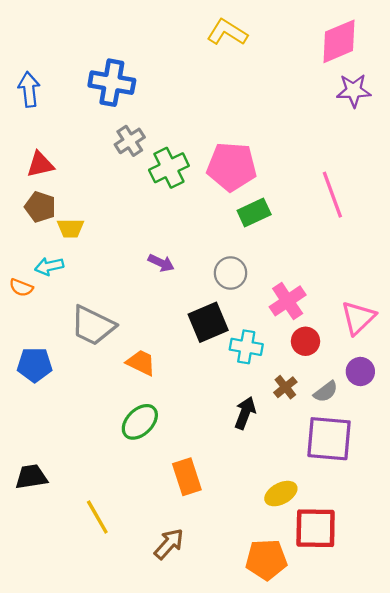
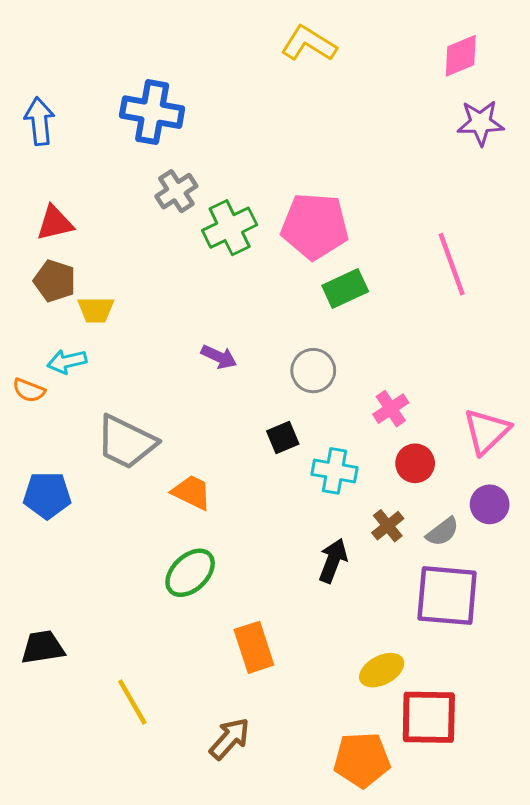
pink diamond: (339, 41) -> (461, 56), size x0.7
pink cross: (288, 301) -> (391, 409), size x0.7
black square: (208, 322) -> (283, 437), size x0.6

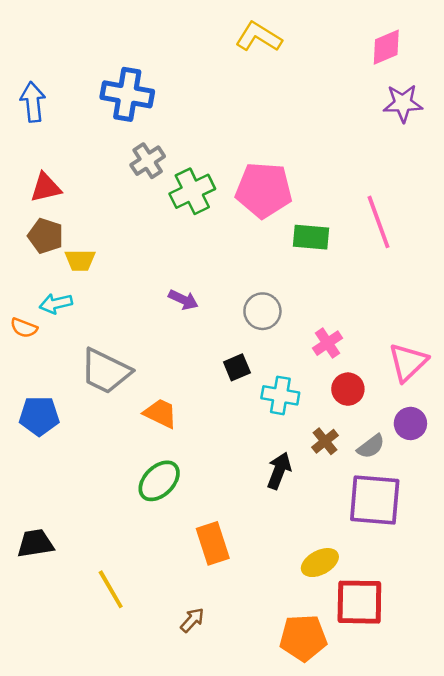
green rectangle: (345, 288) -> (311, 237), moved, turned 30
brown arrow: (230, 739) -> (192, 620), size x0.7

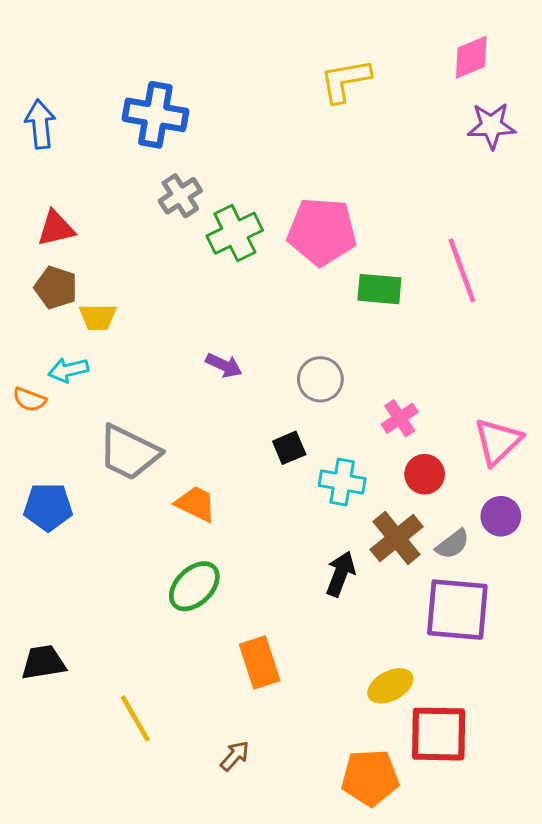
yellow L-shape: (259, 37) -> (345, 81), moved, turned -42
brown cross: (325, 441) -> (397, 538), size x1.6

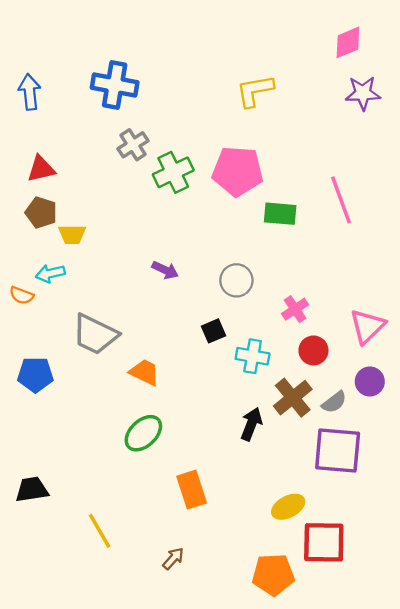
yellow L-shape: (345, 81) -> (255, 91), moved

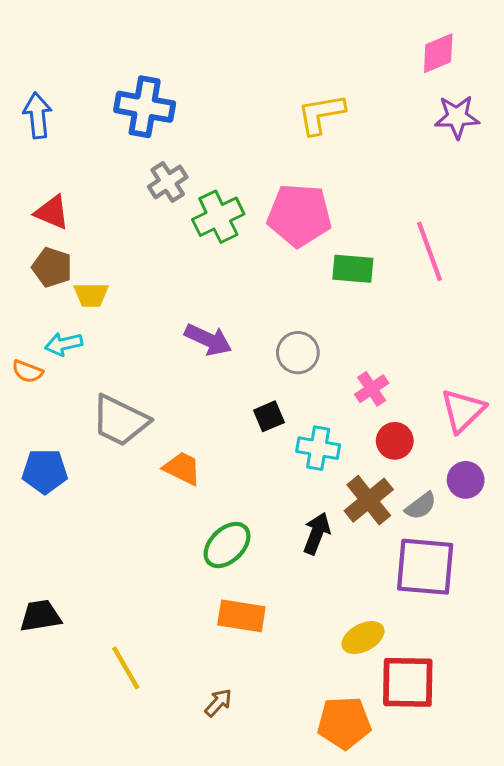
red triangle: (41, 169) -> (52, 212), turned 36
purple arrow: (165, 270) -> (208, 340), size x1.4
green ellipse: (143, 433) -> (227, 545), moved
orange rectangle: (192, 490) -> (241, 616), turned -63

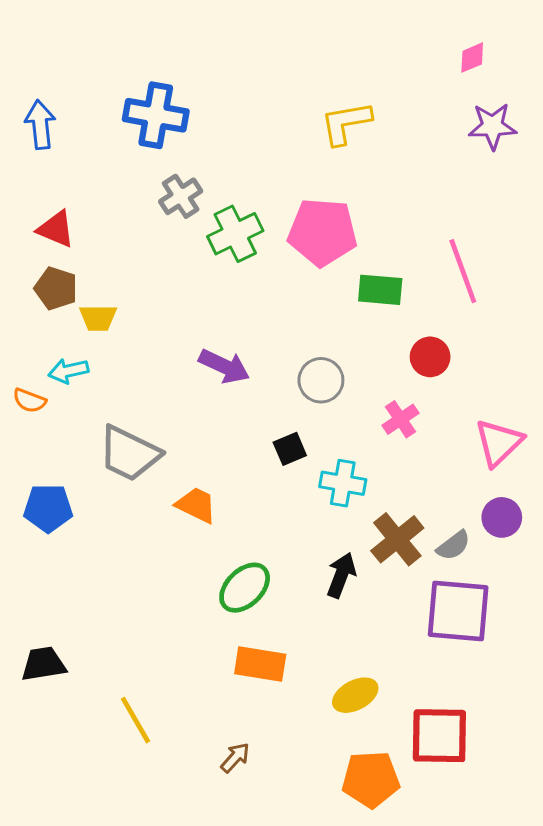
pink diamond: (438, 53) -> (472, 58), size x0.7
red circle: (395, 441) -> (430, 357), moved
yellow ellipse: (363, 638) -> (355, 695), moved

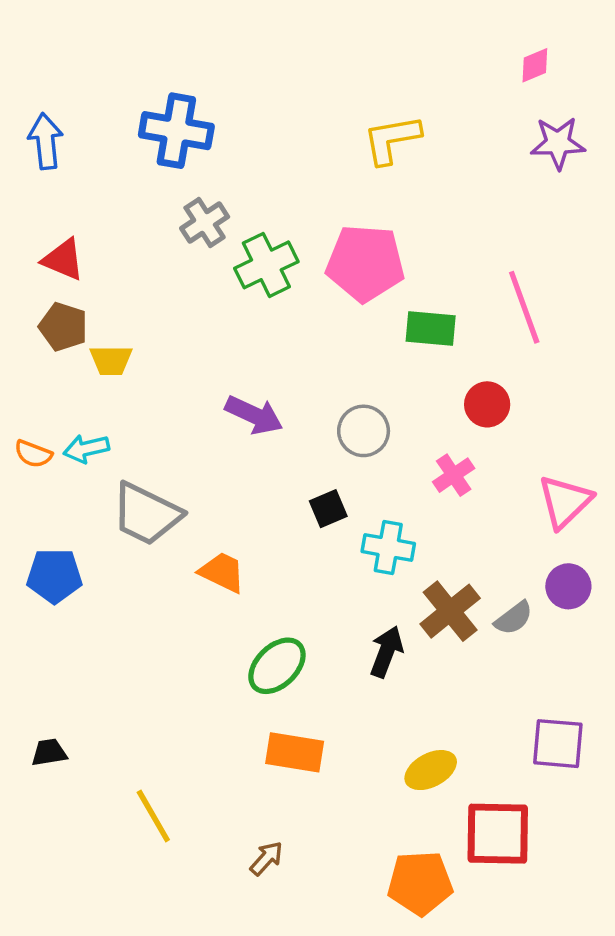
cyan arrow: (68, 371) -> (86, 449), moved
purple square: (458, 611) -> (558, 744), moved, size x0.7
black trapezoid: (43, 664) -> (49, 752), size x0.7
yellow ellipse: (355, 695) -> (431, 770), moved

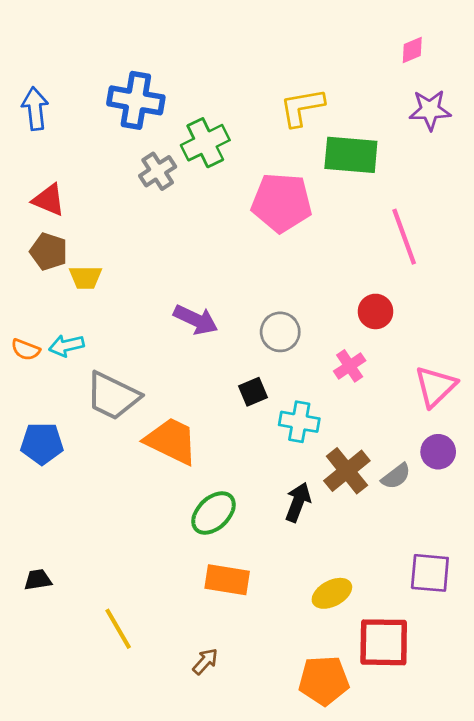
green cross: (266, 265) -> (205, 143), moved
green rectangle: (431, 328) -> (351, 155), moved, size x1.4
orange trapezoid: (222, 572) -> (171, 441), size x1.5

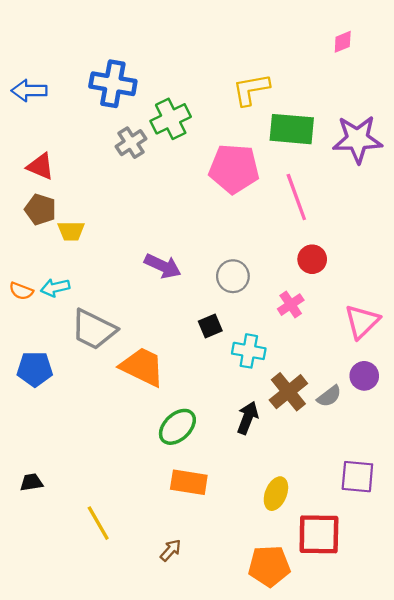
blue arrow: (35, 109) -> (29, 91), turned -84
purple star: (430, 110) -> (357, 139), moved, size x1.4
pink line: (404, 237) -> (296, 197), moved
yellow ellipse: (332, 593) -> (276, 494), turned -40

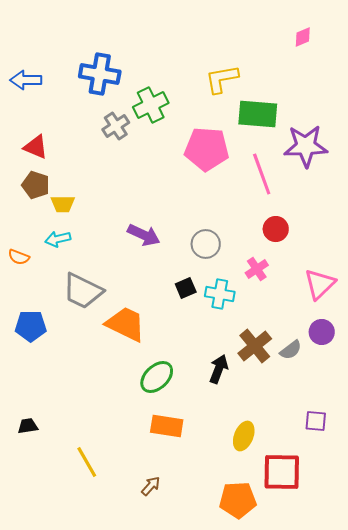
purple star: (357, 139) -> (306, 146), moved
cyan arrow: (55, 288) -> (58, 239), moved
cyan cross: (249, 351) -> (220, 294), moved
purple square: (357, 477) -> (316, 421), size x0.7

